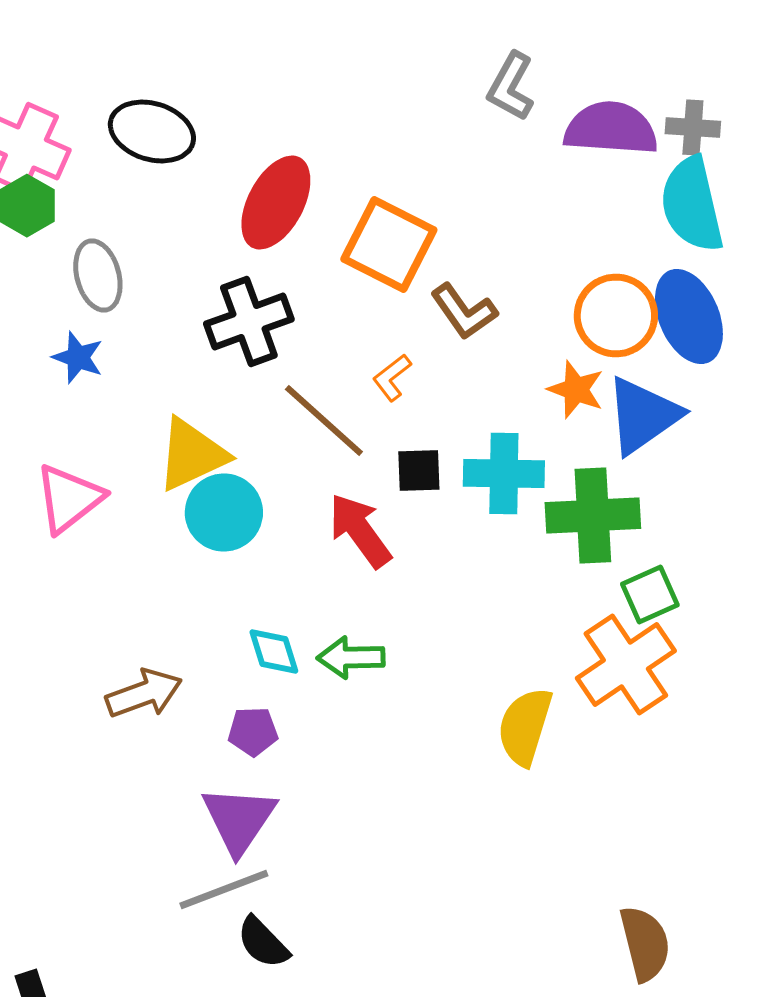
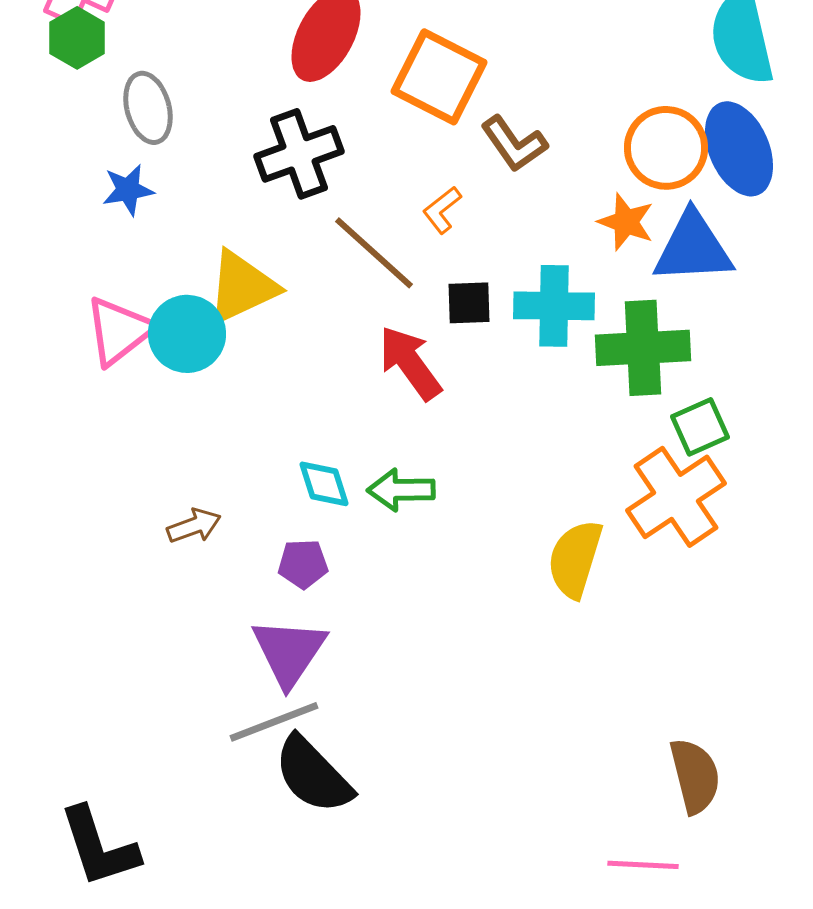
blue star: (78, 358) -> (128, 190), turned -30
blue triangle: (643, 416) -> (693, 248), turned 32
cyan circle: (224, 512) -> (187, 334), moved
brown arrow: (144, 694) -> (194, 526), size x0.7
black semicircle: (263, 942) -> (313, 775), size x1.5

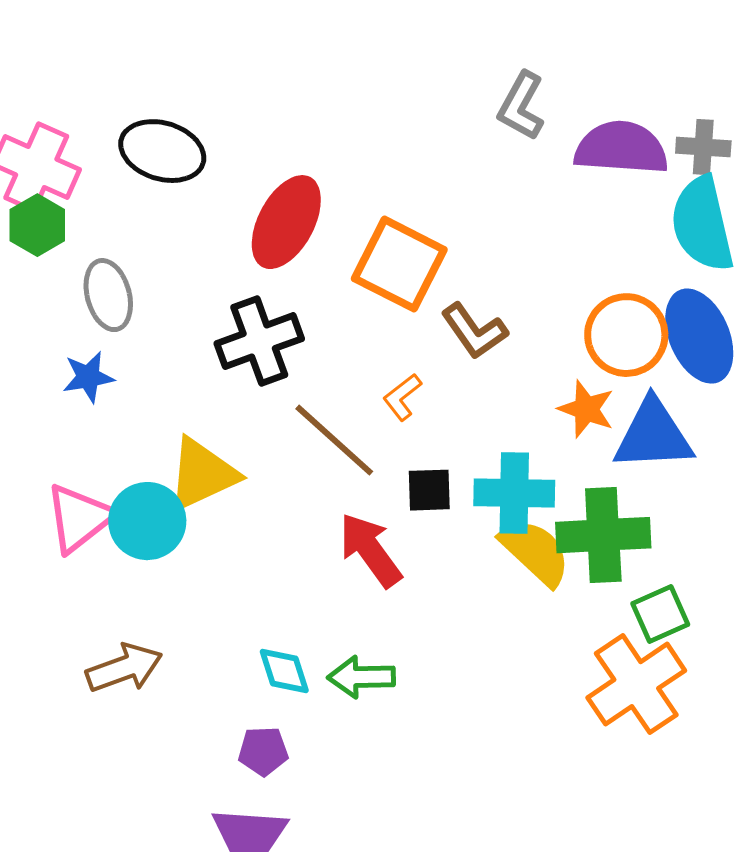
brown arrow: (194, 526) -> (124, 668), moved, size x1.4
yellow semicircle: (575, 559) -> (535, 552), moved, turned 116

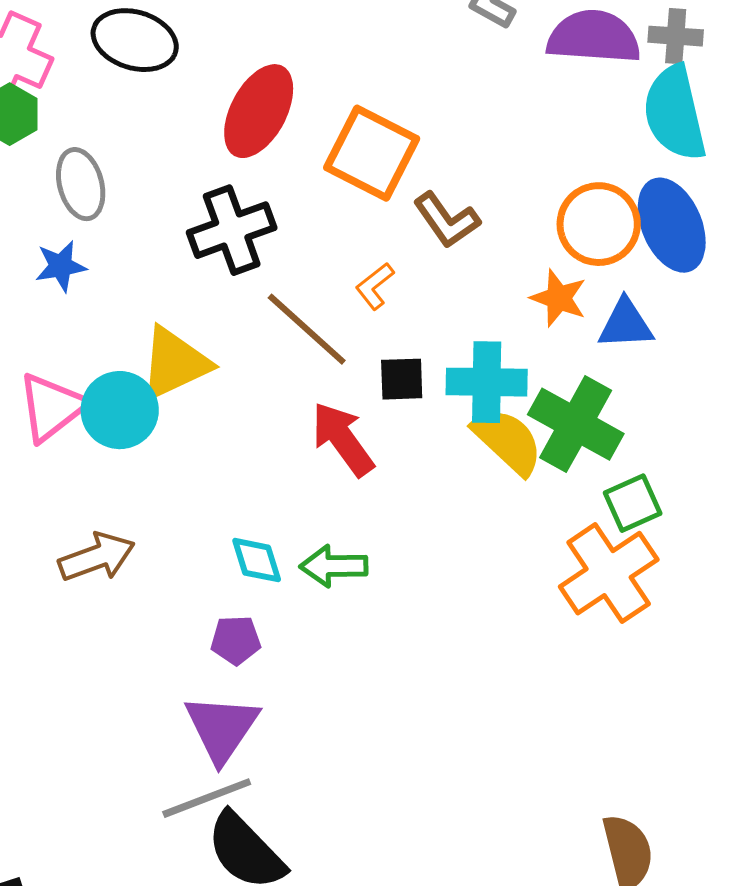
blue triangle: (653, 435) -> (626, 324), size x0.7
green cross: (603, 535) -> (576, 424), turned 32

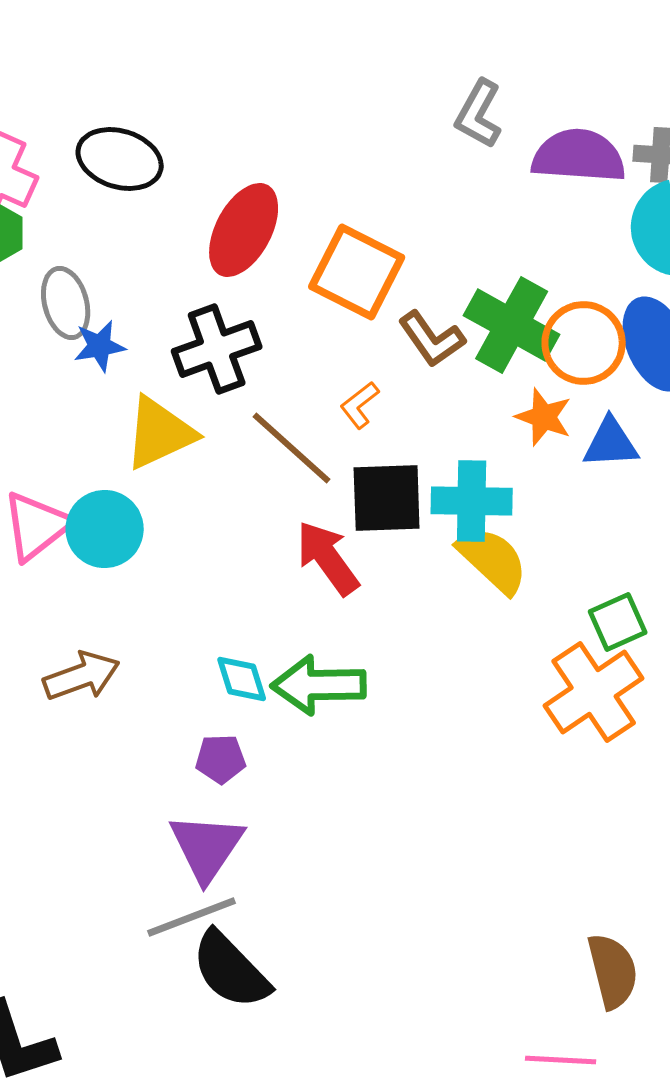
blue star: (61, 266) -> (100, 346), moved
yellow triangle: (175, 363) -> (160, 433), moved
black square: (402, 379) -> (387, 498), size x1.6
green cross: (576, 424) -> (512, 325), moved
green arrow: (334, 566) -> (319, 685), size x1.4

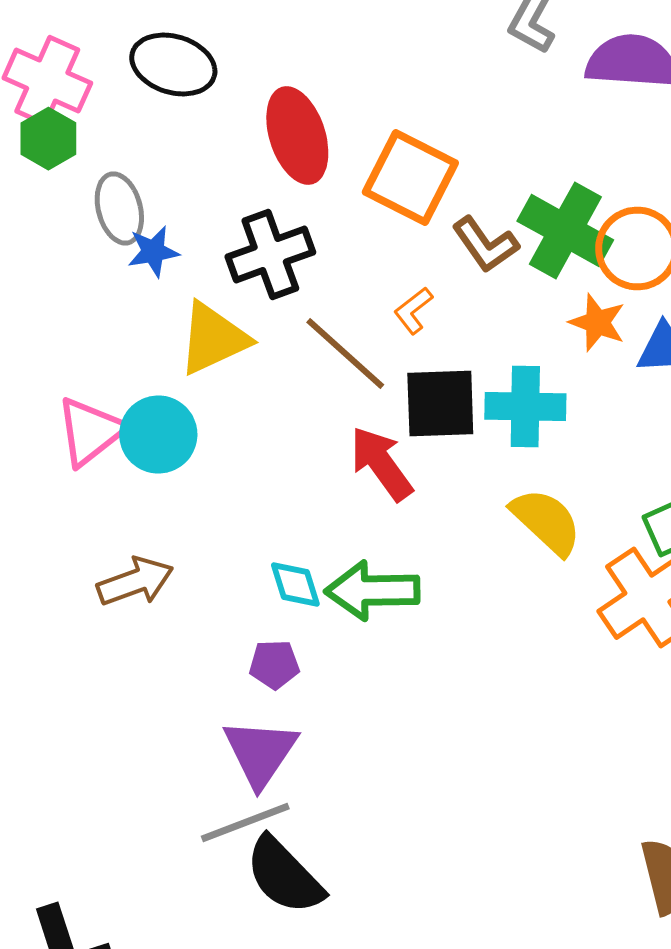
red ellipse: (244, 230) -> (297, 136), turned -46
yellow semicircle: (493, 560) -> (546, 522), moved

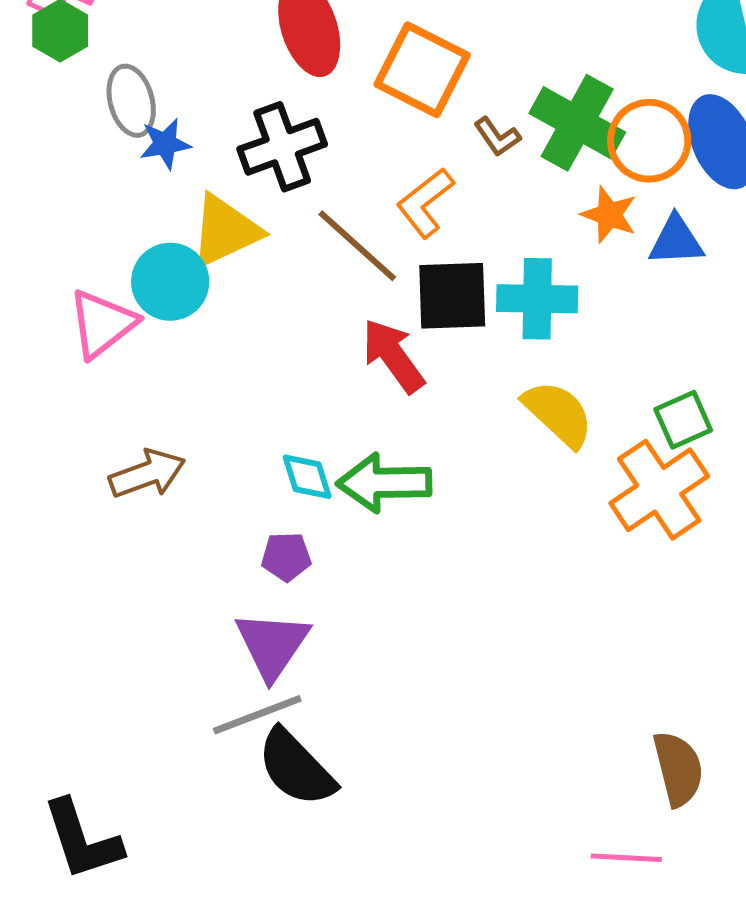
brown L-shape: (485, 244) -> (497, 137), size x0.7
orange L-shape: (413, 310) -> (425, 203), size x1.5
cyan circle: (158, 434) -> (170, 282), moved

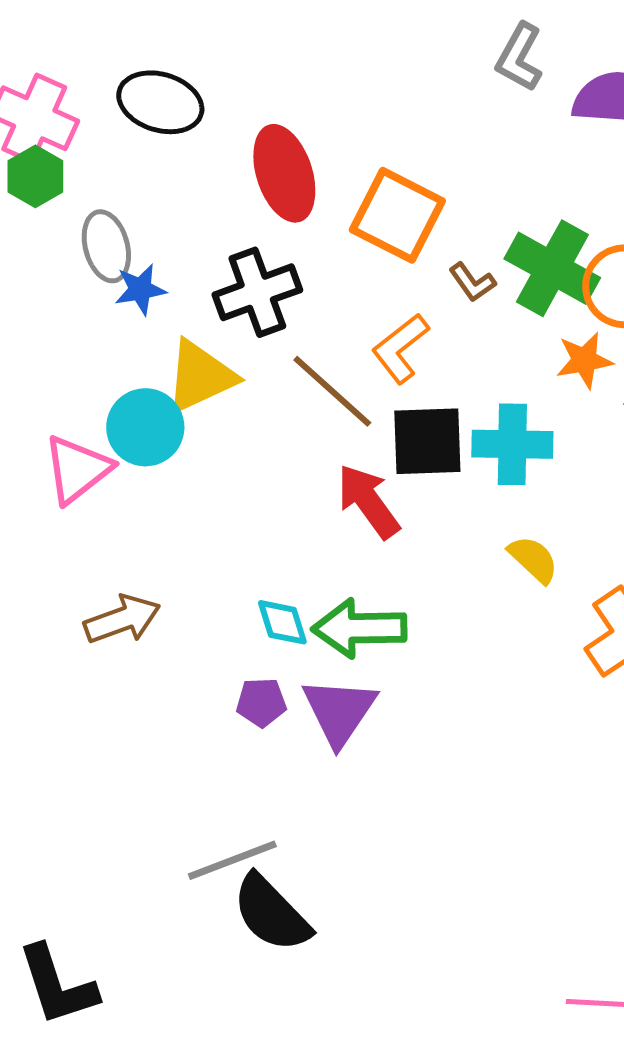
orange star: (609, 215) -> (584, 360), turned -30
yellow semicircle: (558, 414) -> (533, 559), size x0.7
purple triangle: (272, 645) -> (339, 711), moved

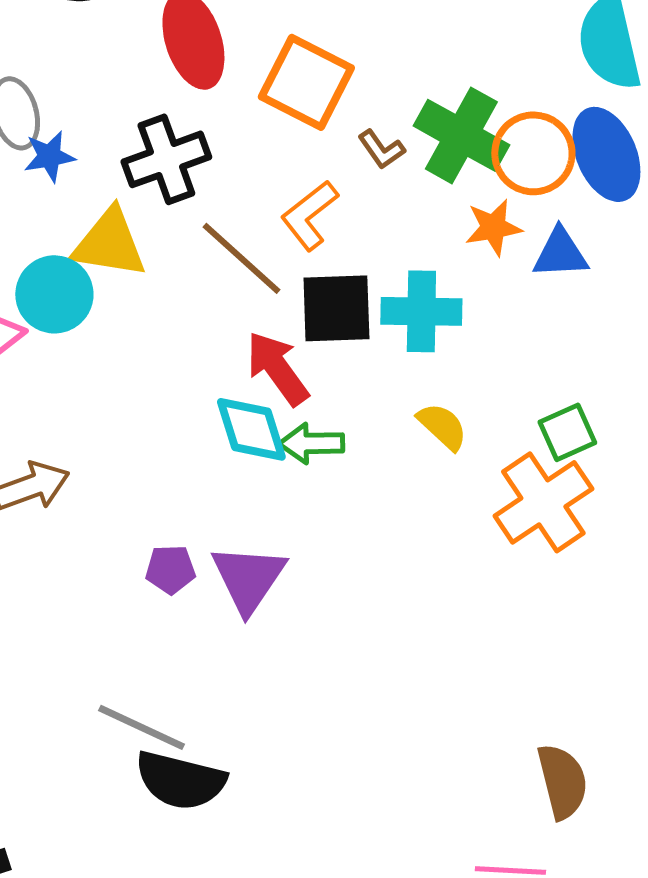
yellow triangle: (200, 376) -> (109, 243), turned 34
cyan diamond: (282, 622) -> (251, 429), moved, size x1.4
green arrow: (359, 628) -> (311, 443), moved, size x0.7
gray line: (232, 860) -> (141, 727), turned 46
black semicircle: (271, 913) -> (180, 780), turned -32

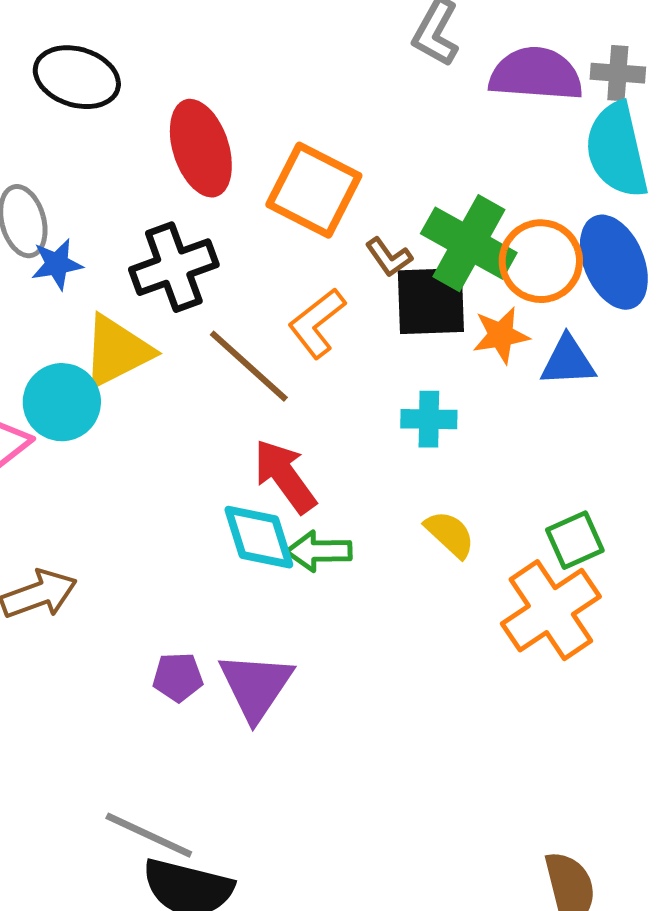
yellow triangle: (109, 243) -> (117, 351), turned -36
black square: (336, 308) -> (431, 301), moved
cyan cross: (421, 311) -> (429, 419), size x0.7

